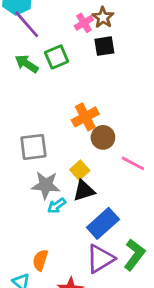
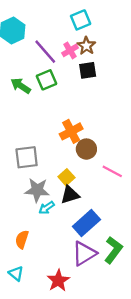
purple line: (27, 24) -> (45, 52), moved
orange semicircle: (40, 260) -> (22, 239), moved

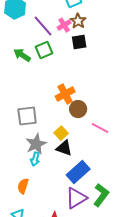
gray star: (37, 190) -> (36, 144), turned -30
black triangle: (70, 195) -> (64, 148), turned 36
cyan arrow: (47, 208) -> (35, 159), moved, turned -40

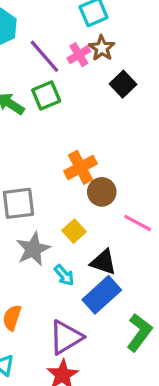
black square: (79, 42) -> (123, 84), moved, turned -35
black triangle: (64, 148) -> (103, 262), moved
cyan arrow: (35, 159) -> (64, 275), moved, turned -56
purple triangle: (76, 198) -> (66, 337), moved

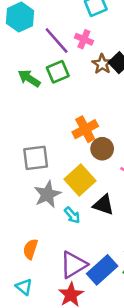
brown star: (102, 48) -> (102, 64), moved
pink cross: (79, 55) -> (84, 39), turned -36
yellow square: (74, 231) -> (80, 180), size x1.6
blue rectangle: (102, 295) -> (102, 270), moved

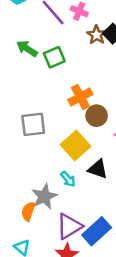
green square: (58, 72) -> (54, 57), moved
gray star: (47, 194) -> (44, 196), moved

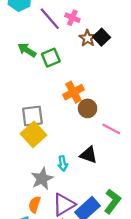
yellow square: (75, 145) -> (33, 134), moved
cyan arrow: (68, 179) -> (63, 164), turned 32
orange semicircle: (28, 211) -> (35, 205), moved

